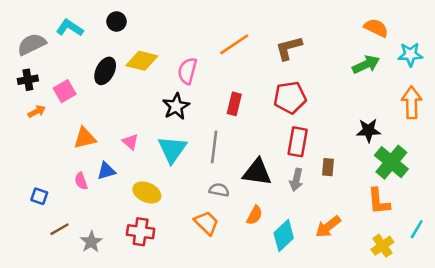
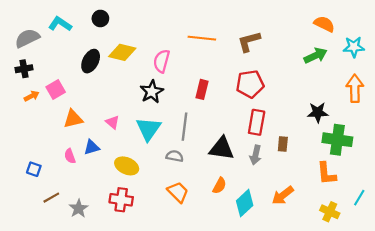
orange line: (234, 44) -> (202, 38), turned 40
pink square: (65, 91) -> (56, 89), moved
green cross: (391, 162) -> (337, 140), turned -32
gray semicircle: (219, 190) -> (175, 156), moved
yellow cross: (382, 246) -> (330, 212), turned -30

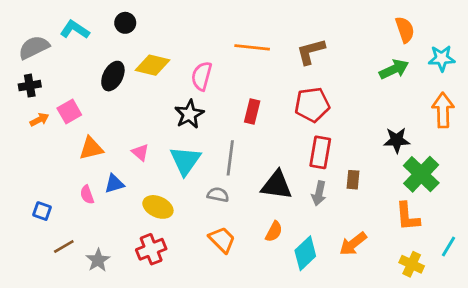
orange semicircle: (324, 24) -> (405, 30), turned 45
green cross: (337, 140) -> (421, 174), turned 36
red cross: (121, 200) -> (151, 249), turned -30

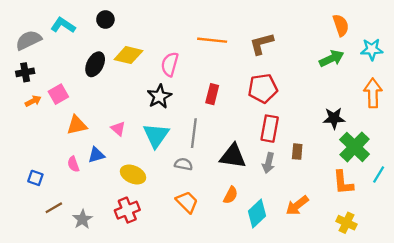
cyan line: (448, 247) -> (379, 174), moved

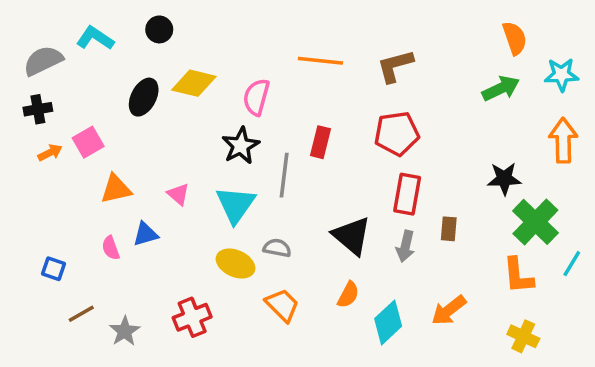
gray line: (194, 133) -> (284, 175), moved
black triangle: (233, 156) -> (352, 236), turned 32
yellow ellipse: (133, 174) -> (236, 264), moved

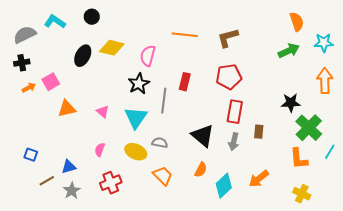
blue triangle: (145, 234) -> (69, 167), moved
pink semicircle: (111, 248) -> (100, 150), moved, turned 40

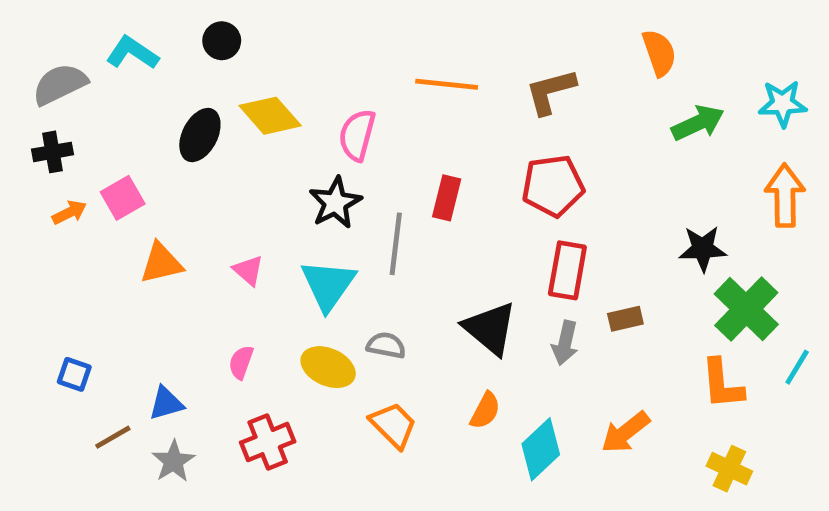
orange semicircle: (297, 22) -> (659, 53), moved
yellow diamond: (112, 48) -> (270, 116), turned 35
brown rectangle: (259, 132) -> (625, 319), turned 72

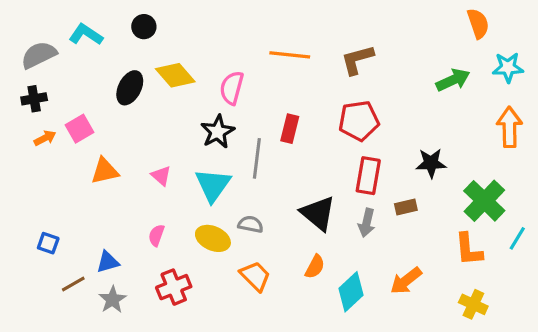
orange semicircle: (659, 53) -> (478, 23), moved
black star: (703, 249) -> (431, 163), moved

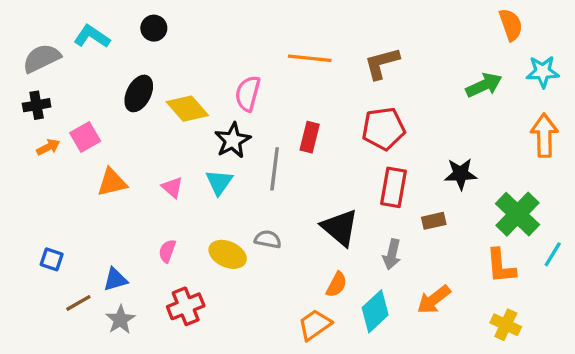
yellow diamond: (175, 75) -> (187, 109), moved
cyan triangle: (213, 185) -> (219, 182), moved, size x0.7
gray arrow: (367, 223) -> (392, 254), moved
orange trapezoid: (255, 276) -> (315, 325), moved, turned -80

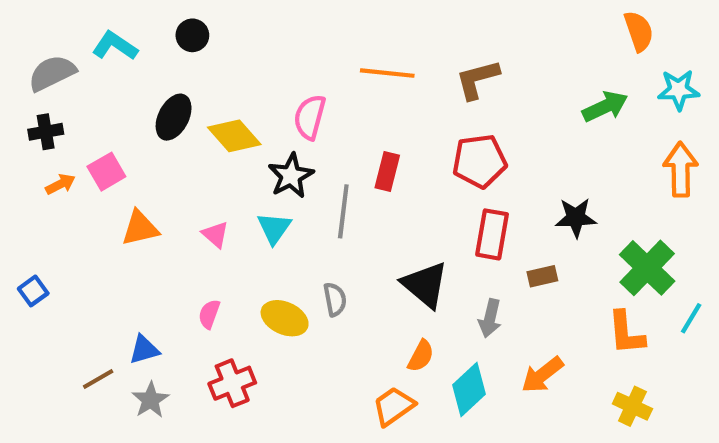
gray semicircle: (268, 239) -> (335, 299), turned 68
blue square: (52, 259) -> (33, 291), moved, turned 35

